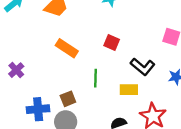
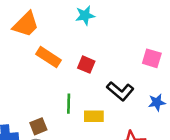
orange rectangle: (67, 48) -> (48, 57), moved
yellow rectangle: (129, 90) -> (94, 116), moved

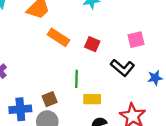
pink square: (152, 58) -> (136, 40), moved, turned -30
yellow rectangle: (94, 116) -> (92, 99), moved

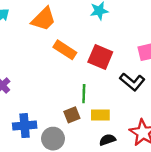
red square: (92, 44) -> (100, 57), size x1.5
brown square: (50, 99) -> (72, 115), moved

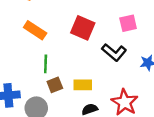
orange rectangle: (65, 50) -> (35, 30), moved
green line: (84, 94) -> (46, 64), moved

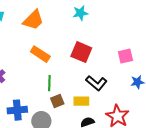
pink square: (128, 23) -> (125, 56), moved
black L-shape: (114, 52) -> (96, 83), moved

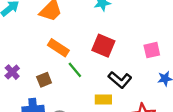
green line: (49, 83) -> (75, 70), moved, turned -42
brown square: (57, 101) -> (44, 80), moved

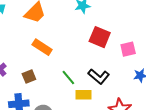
red square: (103, 46) -> (100, 37), moved
green line: (75, 70) -> (68, 77), moved

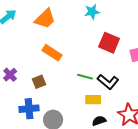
green line: (68, 77) -> (85, 77), moved, turned -35

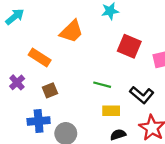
orange trapezoid: (45, 19) -> (71, 31), moved
orange rectangle: (52, 53) -> (40, 58), moved
black L-shape: (108, 82) -> (142, 95), moved

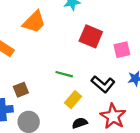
brown square: (50, 90) -> (21, 90), moved
yellow rectangle: (111, 111) -> (73, 100), turned -49

